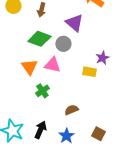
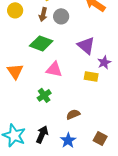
purple triangle: (74, 23) -> (86, 45), moved
gray circle: (63, 44) -> (61, 16), moved
orange triangle: (29, 67) -> (15, 71), moved

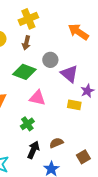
gray circle: (61, 16) -> (50, 60), moved
black arrow: (42, 134) -> (33, 150), moved
brown square: (100, 138) -> (83, 157), moved, turned 32

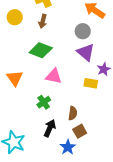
gray circle: (50, 60) -> (83, 31), moved
brown semicircle: (56, 143) -> (73, 113), moved, turned 120
brown square: (83, 157) -> (80, 131), moved

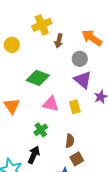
brown arrow: (43, 21) -> (59, 41), moved
yellow rectangle: (91, 83) -> (75, 107), moved, turned 64
black arrow: (50, 128) -> (34, 155), moved

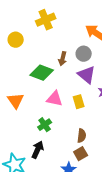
brown arrow: (59, 41) -> (63, 59), moved
brown semicircle: (70, 141) -> (82, 136), moved

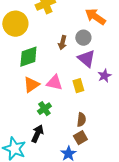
yellow circle: (16, 40) -> (15, 24), size x1.6
green diamond: (42, 73) -> (28, 57), moved, turned -40
orange triangle: (16, 101) -> (31, 85), moved, turned 30

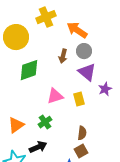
orange arrow: (95, 17) -> (77, 30), moved
pink triangle: (54, 83) -> (55, 96), turned -30
orange triangle: (31, 85) -> (16, 125), moved
black arrow: (37, 134) -> (38, 147), turned 42

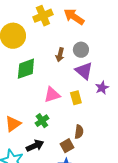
orange arrow: (77, 30) -> (74, 17), moved
brown square: (81, 151) -> (67, 146), moved

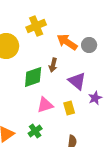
orange arrow: (74, 17) -> (67, 42), moved
gray circle: (81, 50) -> (89, 45), moved
green diamond: (26, 69) -> (33, 77), moved

